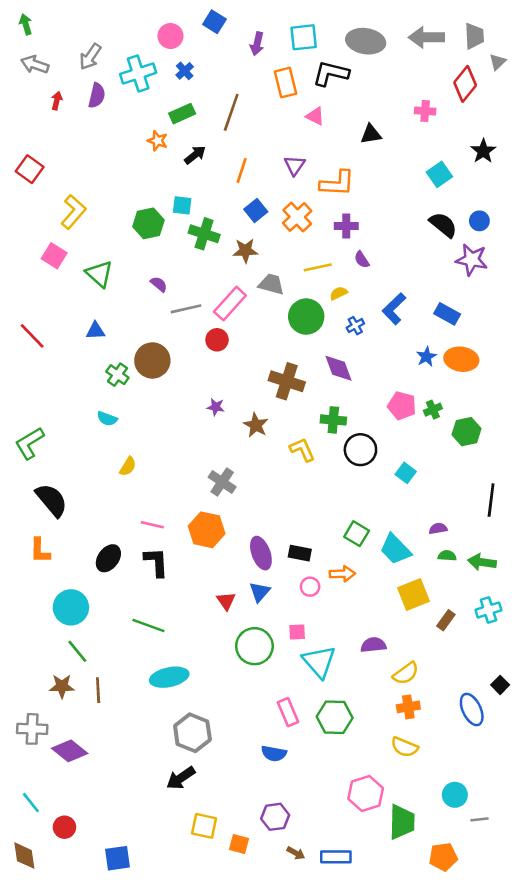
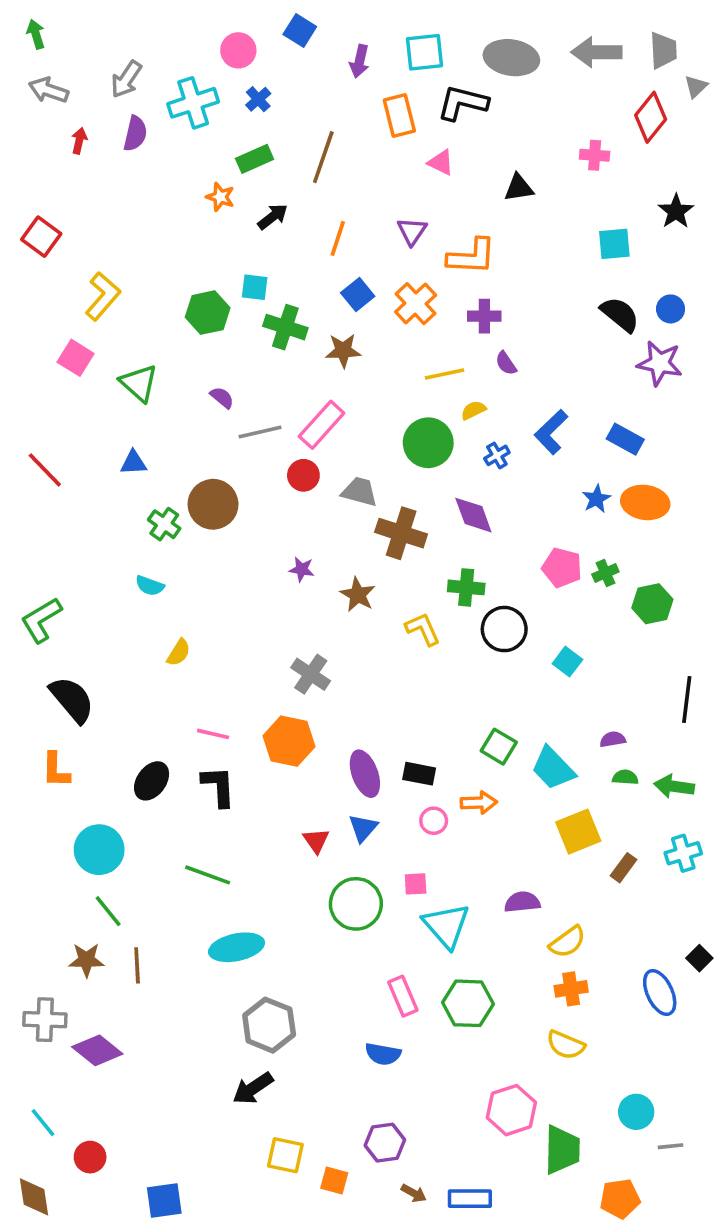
cyan square: (439, 174) -> (614, 244), turned 30
gray trapezoid: (271, 284) -> (359, 492), moved

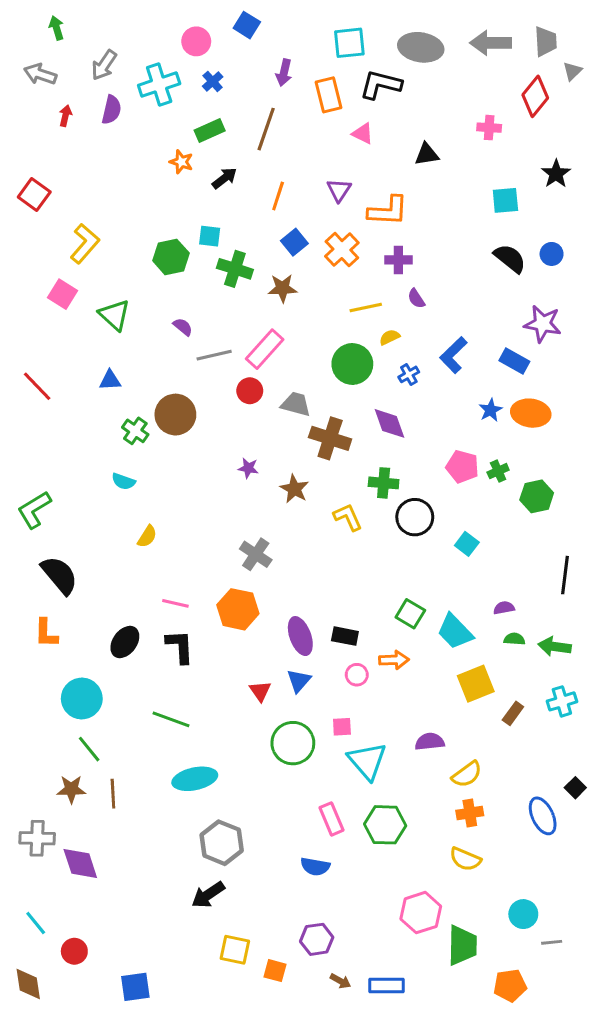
green arrow: (36, 34) -> (56, 28), moved
purple arrow: (359, 61) -> (284, 73), moved
purple star: (660, 363) -> (543, 324), moved
purple diamond: (97, 1050) -> (80, 864), turned 33

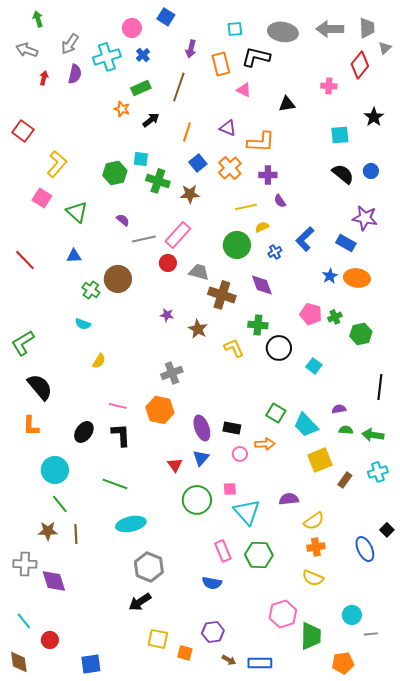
cyan square: (349, 43) -> (235, 29), size x0.7
purple triangle: (339, 190) -> (228, 128), turned -42
gray cross: (256, 554) -> (172, 373), turned 35

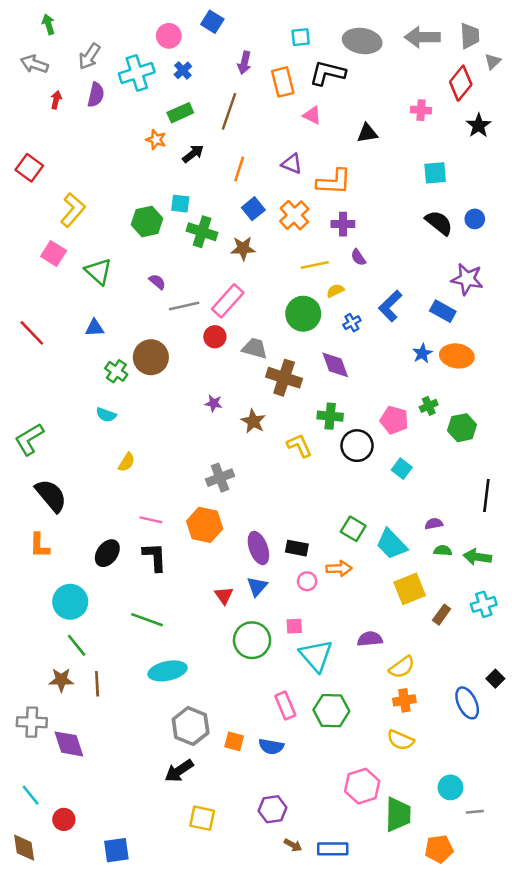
black star: (374, 117) -> (479, 125), moved
pink pentagon: (311, 314) -> (394, 420), moved
orange square: (185, 653) -> (234, 741), moved

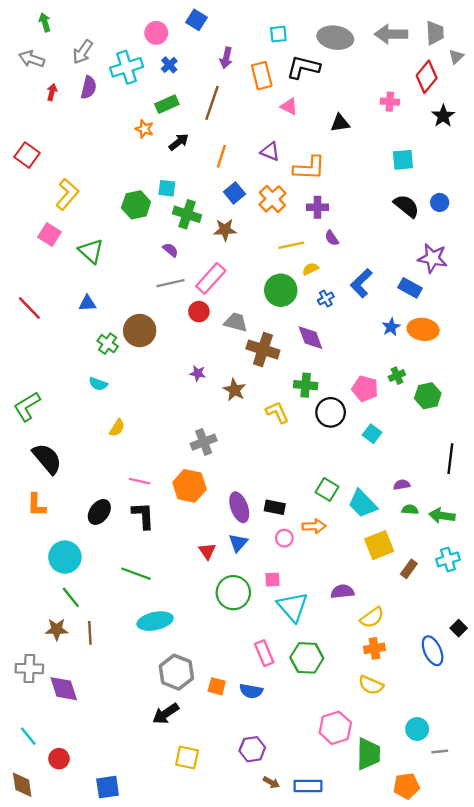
purple semicircle: (157, 282) -> (170, 250), moved

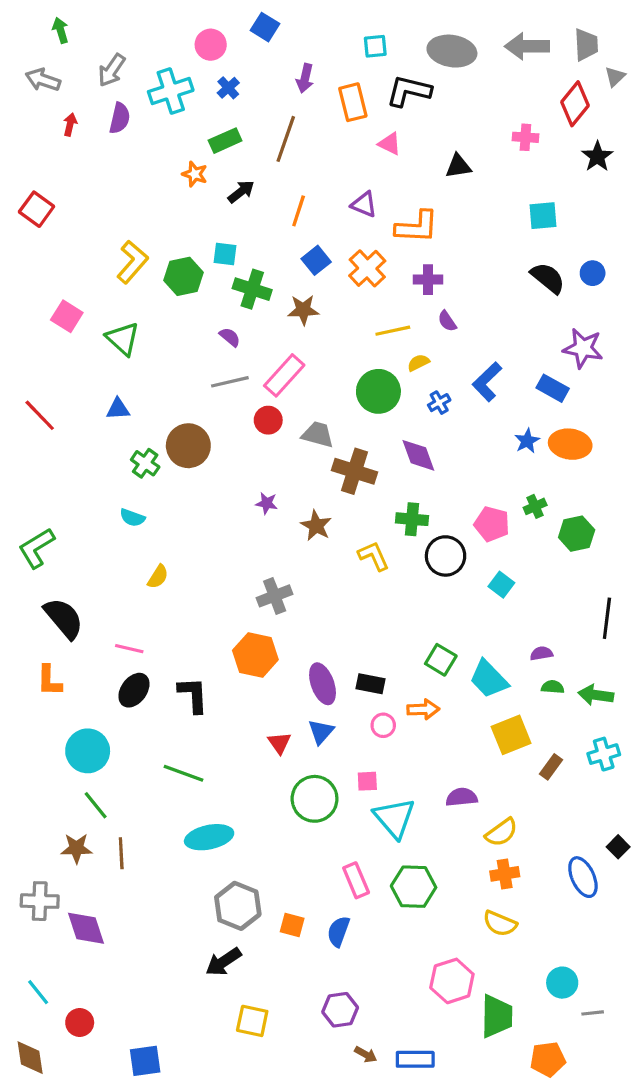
yellow L-shape: (67, 194) -> (132, 262), moved
pink line: (140, 481) -> (129, 649), moved
blue semicircle: (251, 691) -> (338, 931), turned 100

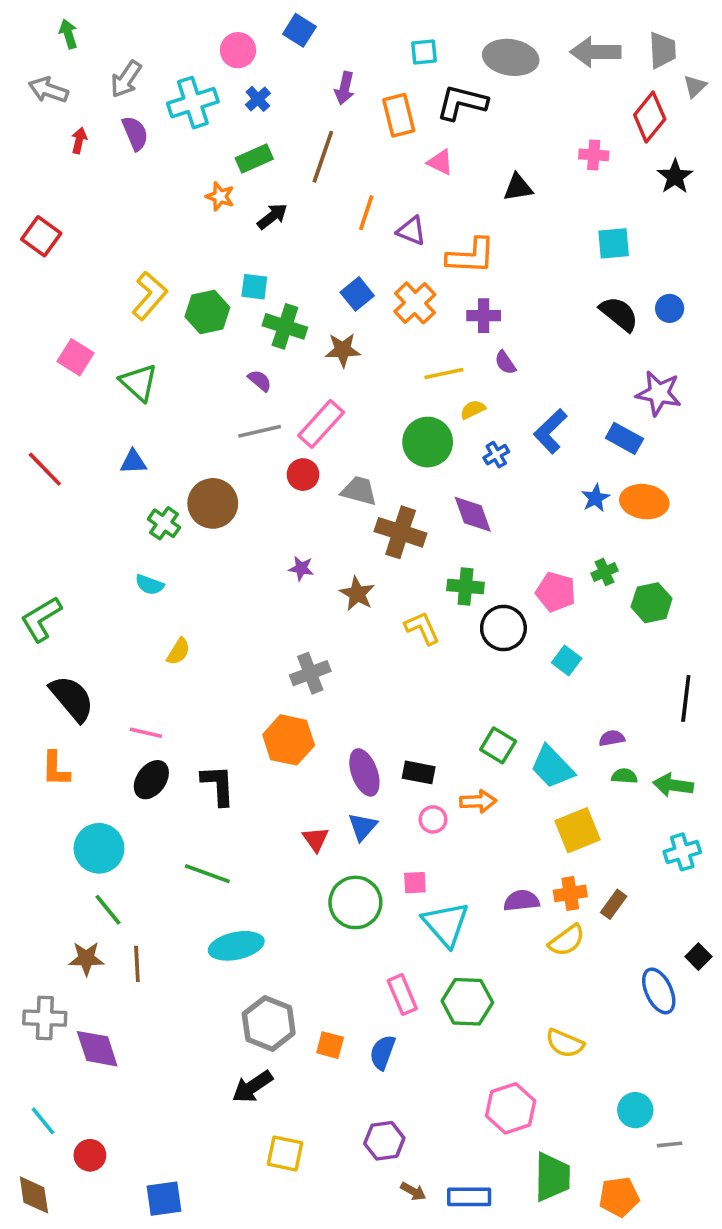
purple semicircle: (120, 118) -> (135, 133), turned -36
orange line: (299, 211) -> (366, 213), moved
brown rectangle: (551, 767) -> (614, 904), moved
orange cross: (505, 874) -> (570, 893), moved
green trapezoid: (497, 1016) -> (552, 1177), moved

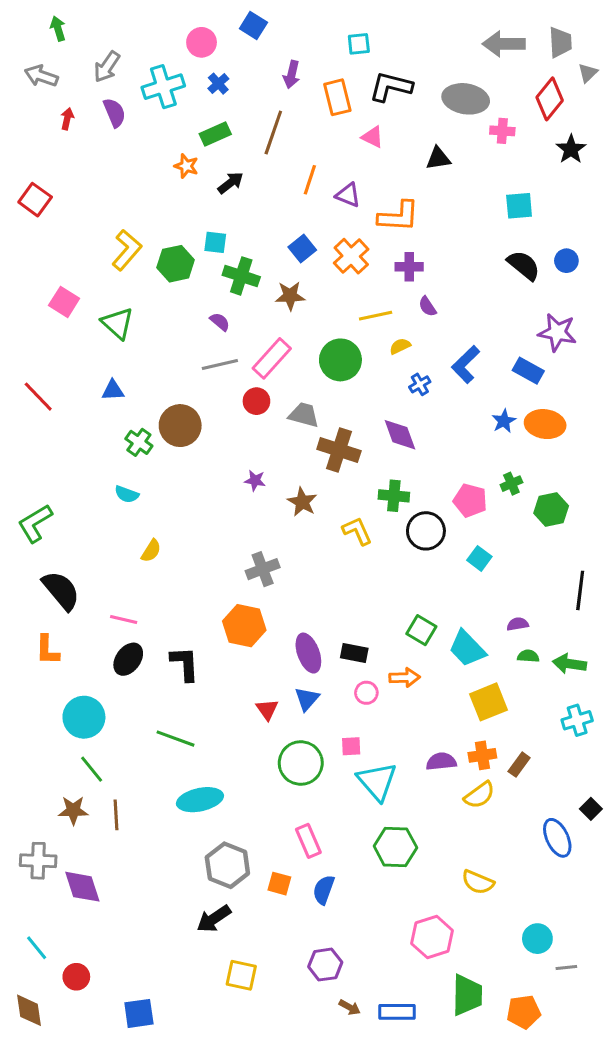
gray ellipse: (511, 57) -> (466, 99), moved
green circle: (428, 442) -> (340, 360), moved
pink rectangle: (402, 995) -> (308, 841), moved

